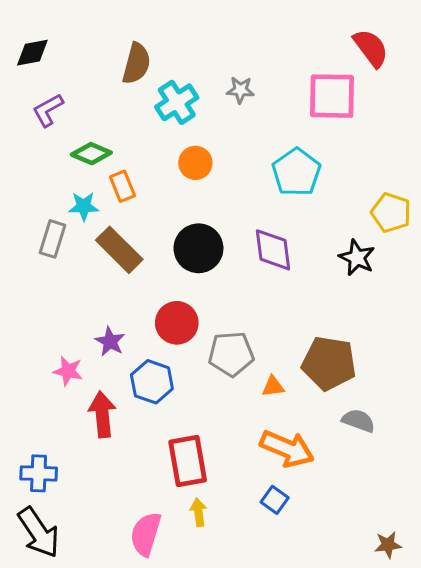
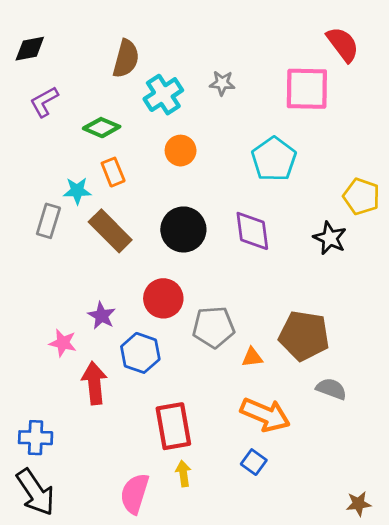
green diamond: (91, 154) -> (102, 128), moved

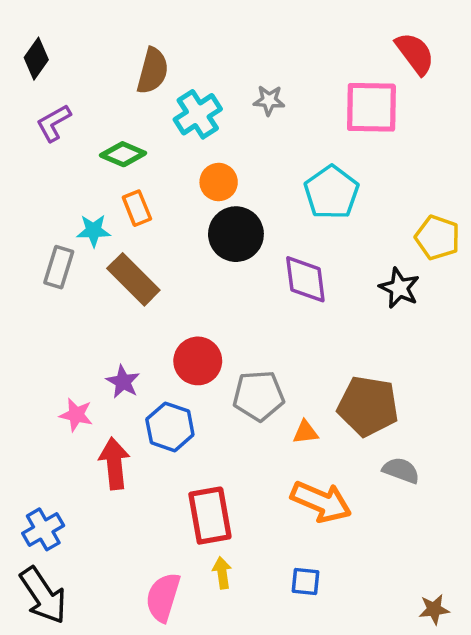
black diamond: (30, 49) -> (36, 59), turned -44
black circle: (183, 229) -> (236, 234), moved
blue cross: (36, 438) -> (43, 529), turned -32
blue square: (254, 462) -> (305, 582), moved, turned -30

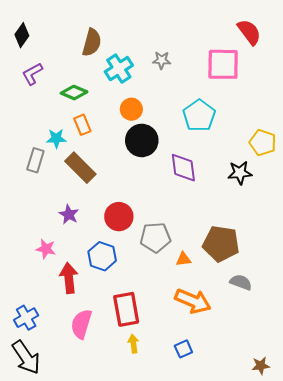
black star: (399, 288) -> (240, 173), turned -30
purple star: (123, 382) -> (69, 214), moved
blue square: (305, 582) -> (183, 349), turned -30
pink semicircle: (163, 597) -> (81, 324), moved

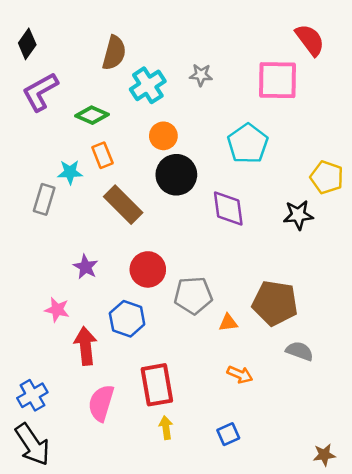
purple L-shape: (32, 74) -> (40, 92), size x1.4
brown rectangle: (80, 168) -> (123, 205), moved
orange arrow: (193, 301) -> (240, 374), size x0.6

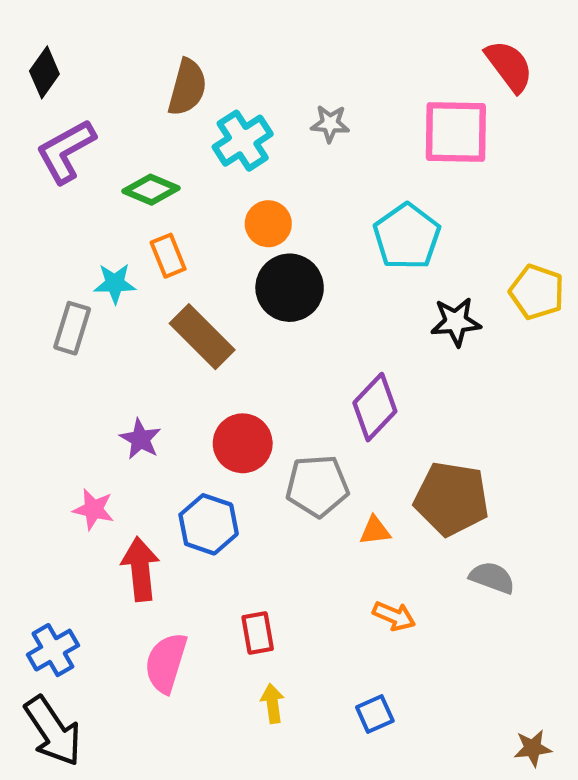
purple diamond: (228, 208) -> (375, 407), moved, turned 51
black star: (298, 215) -> (456, 322), moved
red rectangle: (157, 385) -> (258, 633), size x0.6

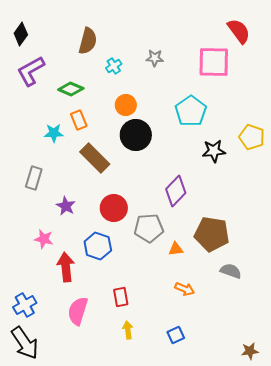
cyan cross: (243, 141) -> (114, 66), size x0.6
gray rectangle: (72, 328) -> (34, 178), moved

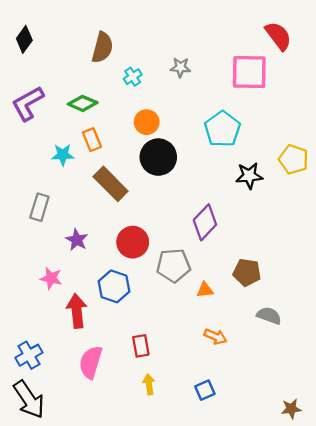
purple L-shape: (31, 71) -> (28, 103), moved
brown pentagon: (212, 234) -> (247, 272), size x0.7

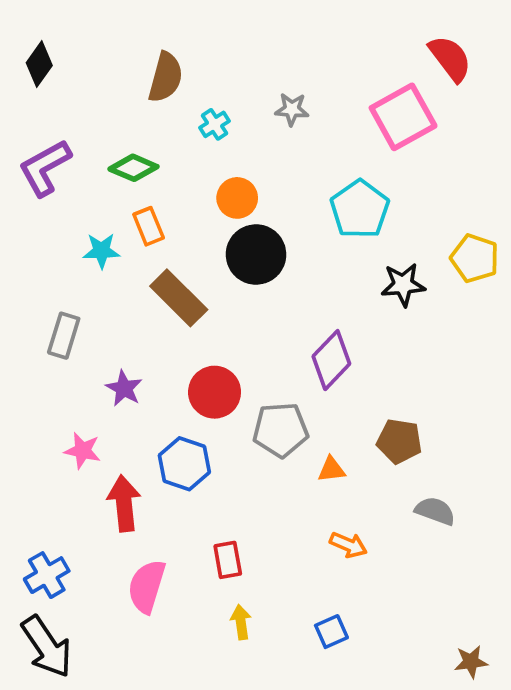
pink square: (249, 72) -> (403, 117), turned -30

